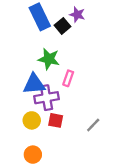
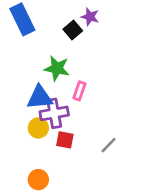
blue rectangle: (40, 17) -> (22, 19), moved
yellow circle: (32, 120) -> (38, 128), moved

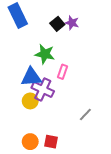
purple star: (90, 17) -> (72, 23), moved
purple cross: (54, 113) -> (43, 90), turned 35
red square: (65, 140) -> (51, 142), moved

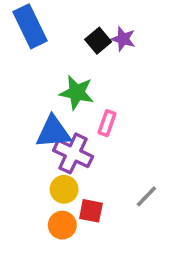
yellow circle: (30, 101) -> (64, 189), moved
orange circle: (30, 142) -> (62, 225), moved
red square: (51, 142) -> (91, 211), moved

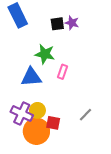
black square: (98, 41) -> (57, 24), turned 32
purple cross: (73, 153) -> (22, 114), moved
orange circle: (62, 225) -> (36, 131), size x1.6

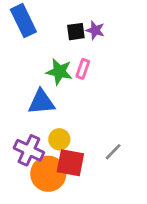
pink rectangle: (63, 72) -> (83, 69), moved
yellow circle: (37, 110) -> (59, 139), moved
red square: (53, 123) -> (70, 163), size x1.5

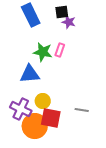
blue rectangle: (23, 21) -> (31, 15), moved
black square: (76, 32) -> (62, 12), moved
gray line: (113, 152) -> (82, 110), turned 56

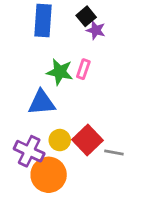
black square: (62, 12) -> (86, 16), turned -32
blue rectangle: (31, 15) -> (43, 20), turned 30
red square: (51, 118) -> (88, 140), moved, turned 35

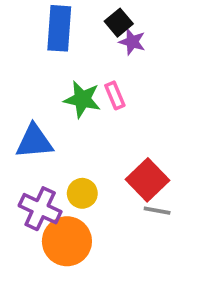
pink rectangle: (83, 69) -> (115, 95), turned -42
blue triangle: (42, 102) -> (34, 142), moved
red square: (88, 140) -> (148, 180), moved

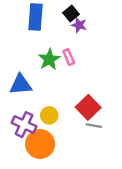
green star: (82, 99) -> (49, 59), turned 30

